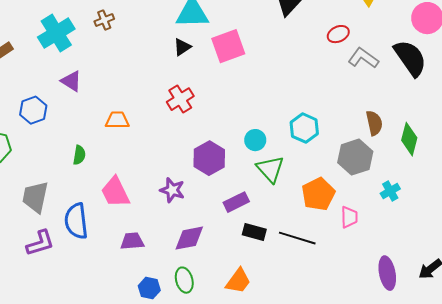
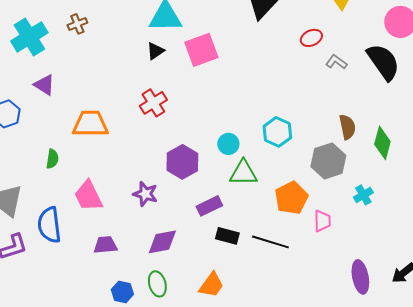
gray L-shape: (363, 58) -> (336, 62), size x0.7
orange trapezoid: (117, 120) -> (90, 124), size x1.5
green triangle: (270, 169) -> (243, 173), turned -48

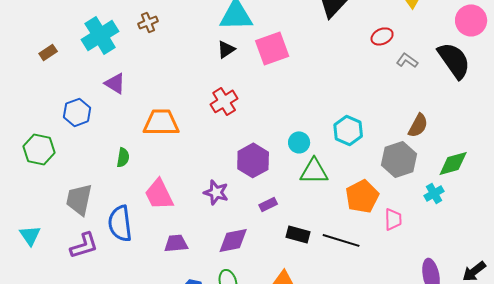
brown semicircle: (347, 127) -> (418, 125), turned 40
green diamond: (382, 143) -> (453, 163), moved, turned 60
purple rectangle: (209, 206) -> (268, 204), moved, size x0.7

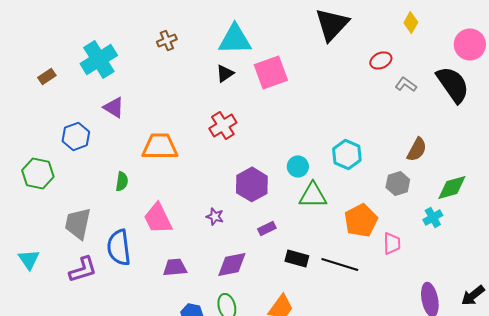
brown cross: (148, 22) -> (167, 40), moved
gray hexagon: (399, 159) -> (398, 183), size x0.7
purple star: (216, 192) -> (215, 216), size x0.7

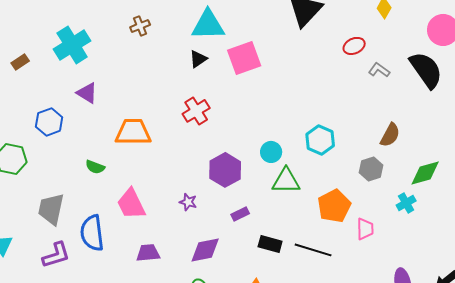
green semicircle: (122, 181) -> (95, 167), turned 102

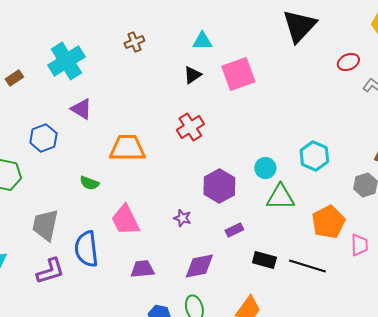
cyan triangle: (208, 25) -> (202, 41), size x0.6

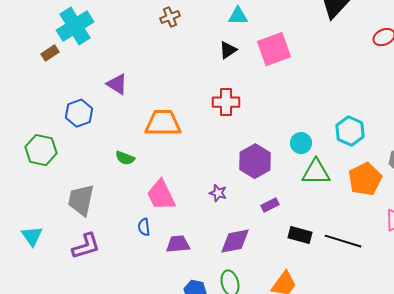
cyan cross: (66, 61) -> (75, 26), moved
red cross: (190, 127) -> (226, 102), turned 32
orange pentagon: (328, 222) -> (365, 179), moved
blue semicircle: (86, 249) -> (144, 227), moved, size x0.5

